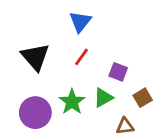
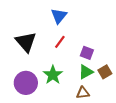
green triangle: (103, 98) -> (86, 72), moved
brown triangle: (125, 126) -> (83, 93), moved

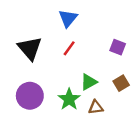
purple square: (87, 53) -> (118, 47), moved
green triangle: (86, 72) -> (89, 82), moved
green star: (53, 75) -> (69, 99), moved

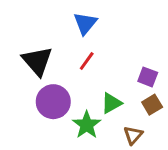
purple square: (118, 47) -> (148, 77), moved
purple circle: (30, 96) -> (53, 102), moved
brown triangle: (96, 107) -> (133, 135), moved, turned -42

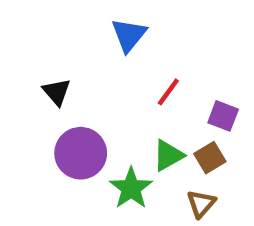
black triangle: (37, 61) -> (57, 92), size x0.6
red line: (87, 61) -> (168, 92), moved
brown square: (152, 105) -> (210, 158), moved

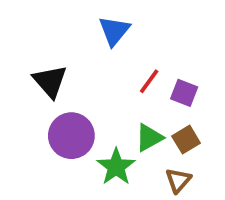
black triangle: (57, 92) -> (50, 81), size x1.4
purple square: (223, 116) -> (184, 93), moved

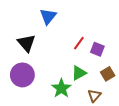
blue triangle: (114, 31) -> (48, 16), moved
purple circle: (71, 136) -> (22, 75), moved
brown square: (186, 140) -> (108, 74), moved

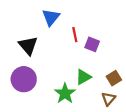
red line: (79, 43) -> (75, 35), moved, turned -48
purple square: (97, 49) -> (92, 44), moved
brown triangle: (94, 96) -> (108, 99), moved

